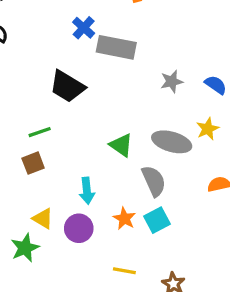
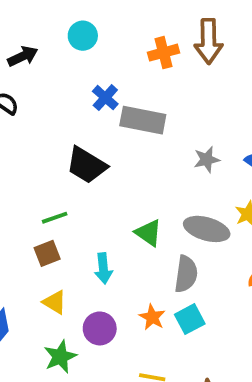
gray semicircle: (154, 181) -> (186, 274), turned 32
cyan arrow: (87, 191) -> (103, 268), moved
yellow triangle: (43, 218) -> (55, 302), moved
green star: (25, 248) -> (60, 357), moved

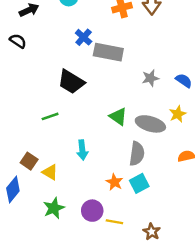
green triangle: (148, 233) -> (118, 116), moved
brown square: (47, 253) -> (29, 161), moved, turned -35
purple circle: (100, 328) -> (92, 211), moved

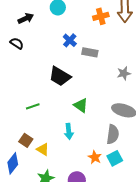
gray rectangle: (108, 52) -> (90, 52), size x0.7
green line: (50, 116) -> (33, 106), moved
green triangle: (118, 116) -> (81, 105), moved

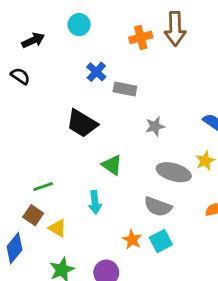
gray star: (124, 73) -> (155, 126), moved
green line: (33, 106) -> (43, 187), moved
gray semicircle: (113, 134) -> (158, 207), turned 102

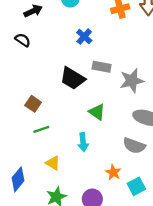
gray rectangle: (125, 89) -> (102, 67), moved
gray star: (155, 126) -> (132, 81), size x1.5
brown square: (33, 215) -> (33, 104), moved
cyan square: (161, 241) -> (136, 186), moved

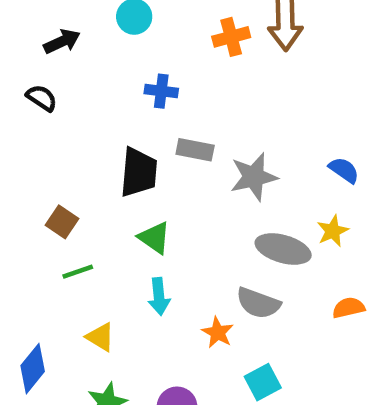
blue cross: (84, 37) -> (161, 91), turned -35
black trapezoid: (73, 78) -> (139, 172), turned -116
green triangle: (97, 112) -> (154, 238), moved
orange star: (113, 172) -> (218, 332), moved

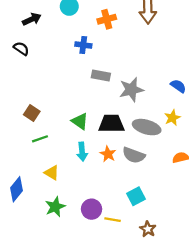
orange cross: (231, 37) -> (107, 19), moved
black trapezoid: (139, 172) -> (111, 124), moved, turned -96
orange star: (218, 332) -> (108, 154), moved

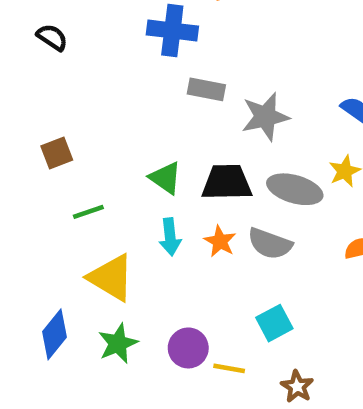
blue cross: (83, 45) -> (172, 30), size x1.5
brown square: (32, 113) -> (57, 153), moved, turned 35
yellow triangle: (52, 173) -> (111, 278), size x1.6
blue diamond: (17, 189) -> (54, 334), moved

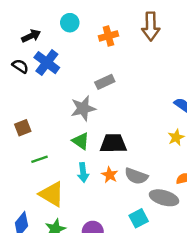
blue cross: (172, 30) -> (47, 63), moved, turned 30
gray rectangle: (206, 89) -> (105, 82), moved, turned -36
gray star: (265, 117) -> (83, 108), moved
gray ellipse: (295, 189) -> (164, 198), moved

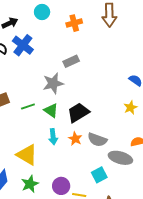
black trapezoid: (113, 143) -> (78, 113), turned -30
green line: (40, 159) -> (28, 107), moved

